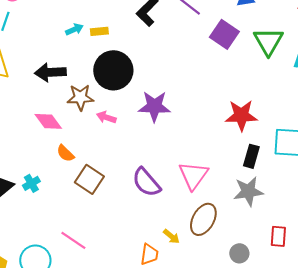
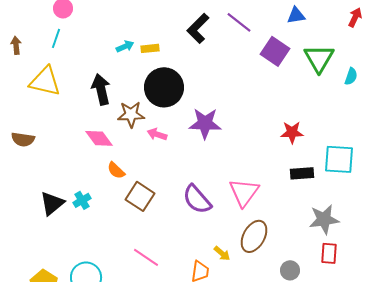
black arrow: (50, 72) -> (101, 89), turned 80
red star: (241, 115) -> (292, 132), size x0.7
black rectangle: (251, 156) -> (302, 173), turned 70
gray star: (248, 191) -> (324, 219), moved
pink line: (73, 240) -> (146, 257), moved

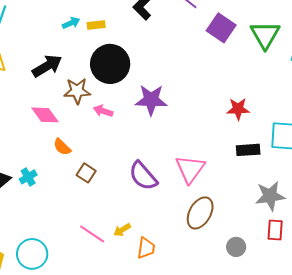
black arrow: (101, 89) -> (47, 66), turned 72
brown square: (140, 196) -> (86, 173), size x0.7
yellow arrow: (222, 253) -> (122, 230), moved, turned 108

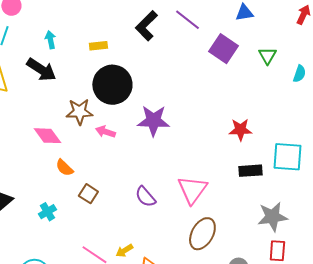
cyan arrow: (71, 23) -> (50, 40), moved, turned -78
green triangle: (265, 35) -> (267, 56), size x0.6
black arrow: (47, 66) -> (41, 70), moved, turned 64
purple semicircle: (143, 176) -> (145, 197), size x0.7
cyan cross: (28, 177) -> (47, 212), moved

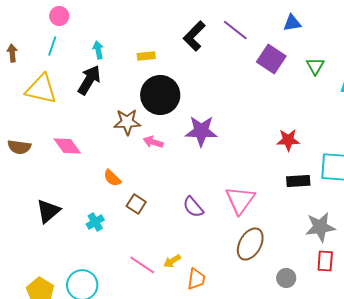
black arrow: (41, 70) -> (89, 80), turned -92
pink diamond: (47, 136) -> (67, 146), moved

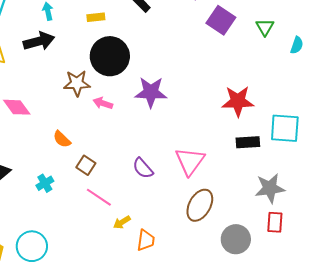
black arrow: (89, 80) -> (39, 41), turned 44
red star: (288, 140) -> (238, 101), size x1.4
pink line: (142, 265) -> (99, 197), moved
gray circle: (286, 278) -> (236, 239), size x1.5

